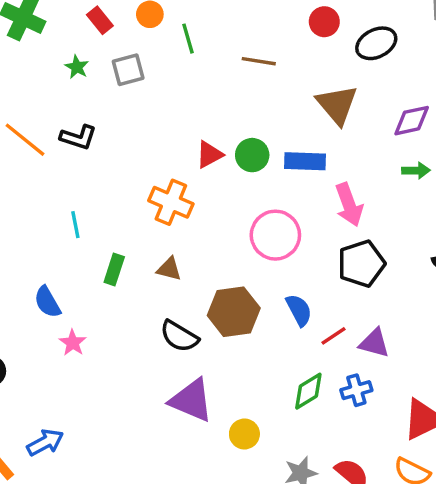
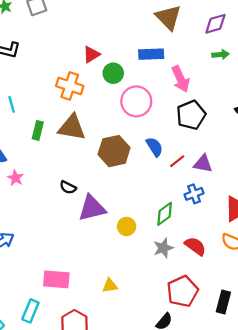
green circle: (252, 155) -> (113, 73), moved
brown triangle: (169, 269) -> (72, 128), size x1.8
black semicircle: (179, 336) -> (68, 187), moved, size x0.7
green diamond: (308, 391) -> (165, 214), moved
purple triangle: (191, 400) -> (92, 208), turned -32

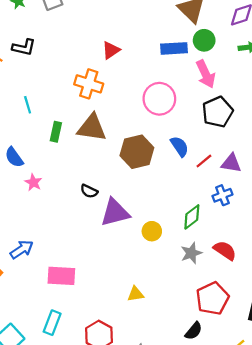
green circle: (113, 73) -> (204, 40), moved
pink rectangle: (56, 279) -> (61, 276), moved

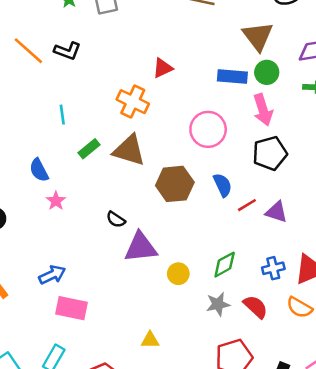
green rectangle: (56, 132) -> (89, 149), turned 30
blue cross: (222, 195) -> (273, 268), moved
blue arrow: (22, 250) -> (52, 275), moved

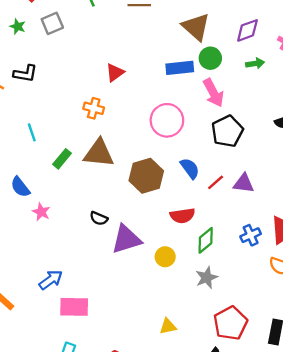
orange cross: (133, 102) -> (94, 108), size x0.7
red semicircle: (256, 307) -> (182, 216), moved, turned 140
yellow triangle: (150, 340) -> (168, 326), moved

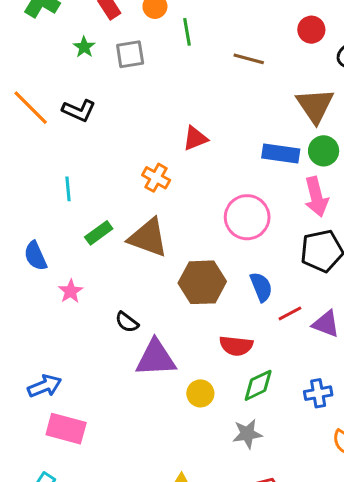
pink star: (41, 212) -> (71, 291), moved

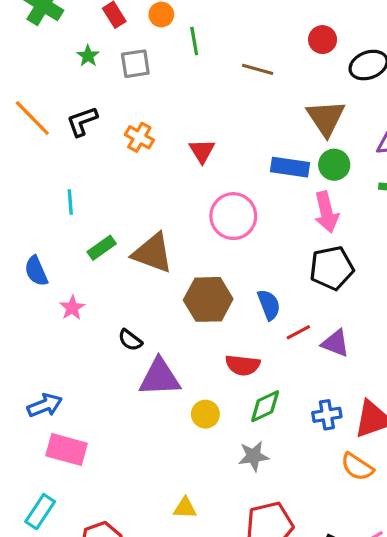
black L-shape: (79, 111) -> (82, 121), turned 136
red triangle: (195, 138) -> (202, 151), turned -40
orange cross: (156, 178) -> (139, 137), moved
pink circle: (247, 217) -> (233, 216), moved

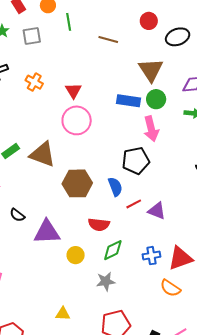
pink circle: (233, 216) -> (77, 120), moved
black pentagon: (332, 268) -> (136, 161), moved
black semicircle: (130, 340) -> (17, 215), moved

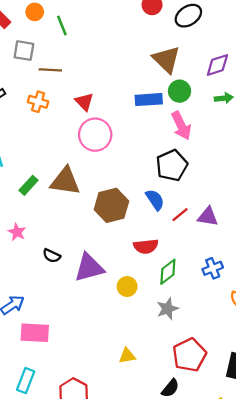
gray square: (32, 36) -> (24, 51), turned 30
brown line: (108, 40) -> (50, 70), moved

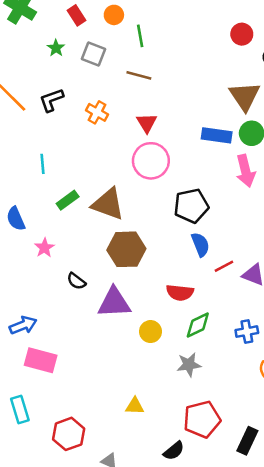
brown line: (50, 70) -> (139, 75), moved
black pentagon: (172, 165) -> (191, 206), moved
brown hexagon: (111, 205) -> (126, 249), moved
cyan rectangle: (26, 381) -> (20, 409), turned -50

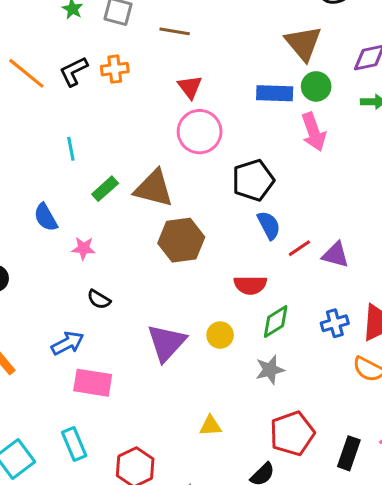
orange cross: (97, 112) -> (115, 69), moved, turned -30
pink star: (45, 248) -> (83, 248), turned -30
black semicircle: (76, 281) -> (99, 299), moved
purple triangle: (114, 303) -> (166, 343), moved, turned -39

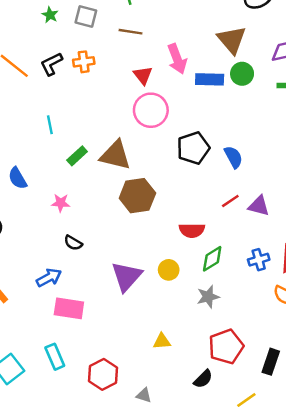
pink arrow: (314, 132) -> (177, 59), moved
blue semicircle: (46, 217) -> (18, 178), moved
blue semicircle: (269, 225) -> (233, 157), moved

